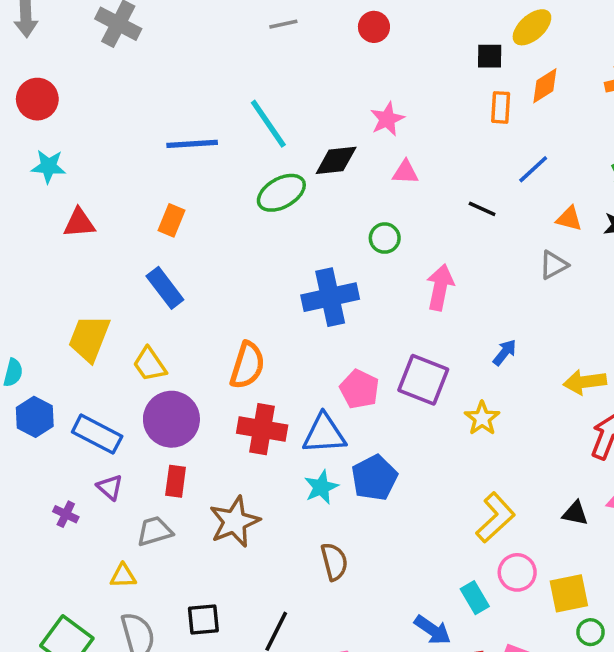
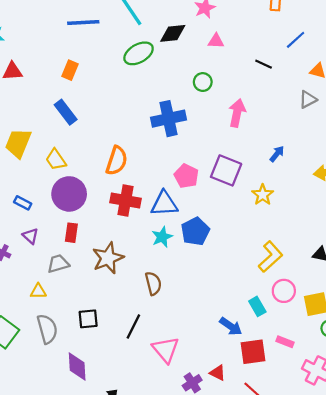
blue rectangle: (97, 434) -> (23, 203), size x0.6
brown semicircle: (334, 562) -> (153, 283), moved

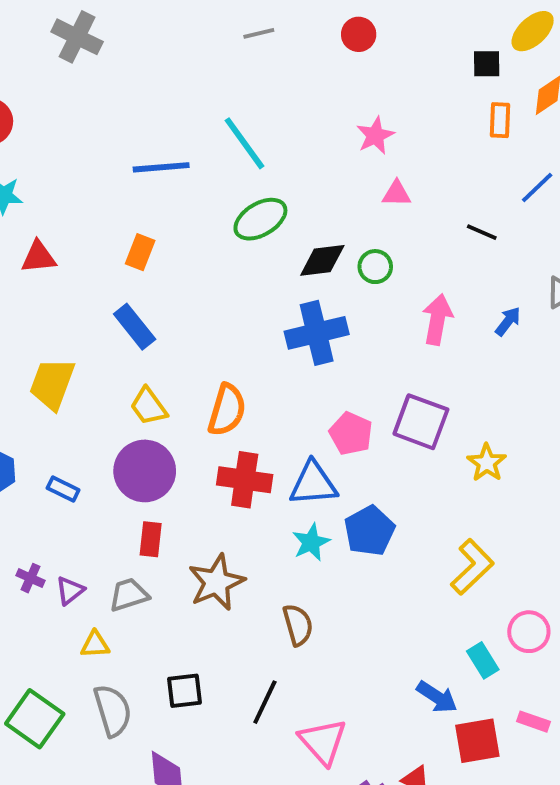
black diamond: (173, 33) -> (322, 260), moved
blue arrow: (277, 154) -> (508, 321), moved
yellow trapezoid: (56, 160) -> (149, 406), moved
purple triangle: (30, 236) -> (70, 591), moved, turned 42
yellow L-shape: (270, 257) -> (472, 567), moved

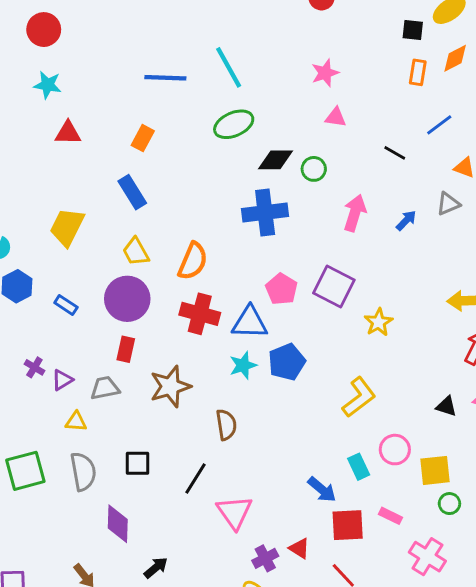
green square: (35, 719) -> (25, 471), turned 33

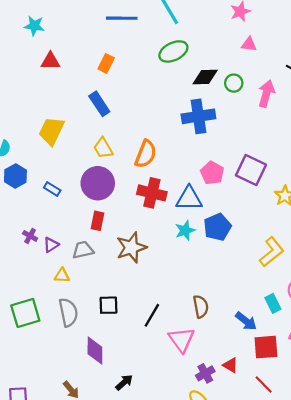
pink arrow: (355, 213) -> (266, 94), moved
brown semicircle: (226, 425) -> (201, 307), moved

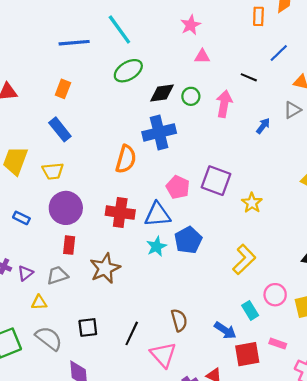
yellow trapezoid: (103, 148) -> (53, 171), moved, turned -60
orange semicircle: (146, 154) -> (126, 159), moved
gray semicircle: (68, 312) -> (49, 338), turned -36

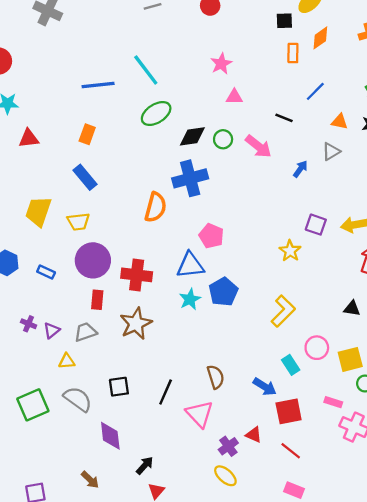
pink arrow: (224, 104) -> (258, 146), turned 120
purple square: (216, 181) -> (316, 225), moved, size x0.7
red cross: (120, 213) -> (137, 275), moved
pink rectangle: (278, 344) -> (333, 402), moved

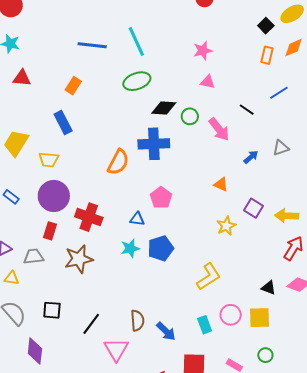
black square: (284, 21) -> (266, 26), turned 35
orange triangle: (340, 122) -> (221, 184), moved
blue triangle: (190, 265) -> (137, 219), size x0.6
yellow square: (350, 359) -> (260, 318), moved
blue arrow: (265, 387) -> (166, 331), moved

